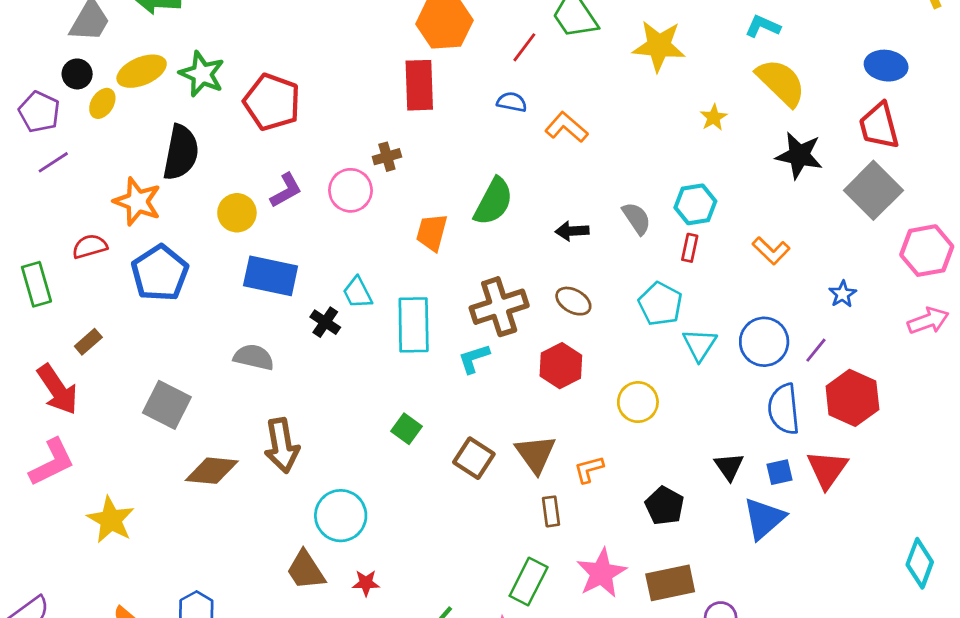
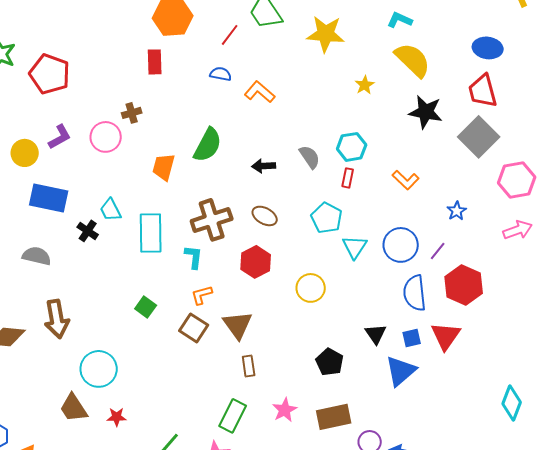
red rectangle: (419, 85) -> (155, 62), size x0.7
cyan L-shape: (474, 359) -> (194, 257), turned 115
orange L-shape: (589, 469) -> (202, 295), moved
pink star: (601, 573) -> (285, 410), size x0.7

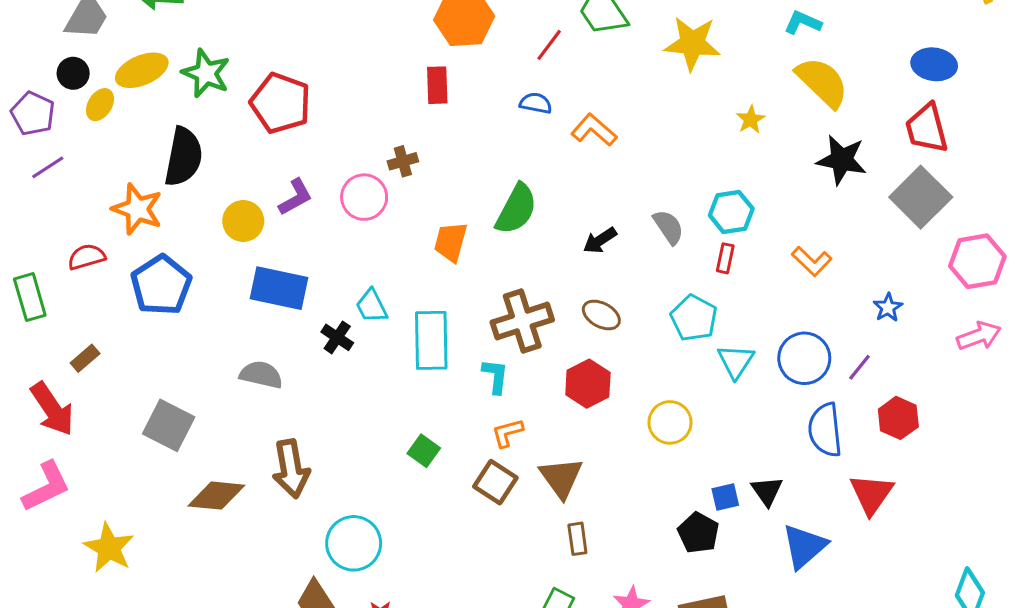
black arrow: (264, 166) -> (600, 240), turned -30
red hexagon: (464, 285) -> (898, 418), size x0.7
blue square: (412, 338) -> (725, 497), moved

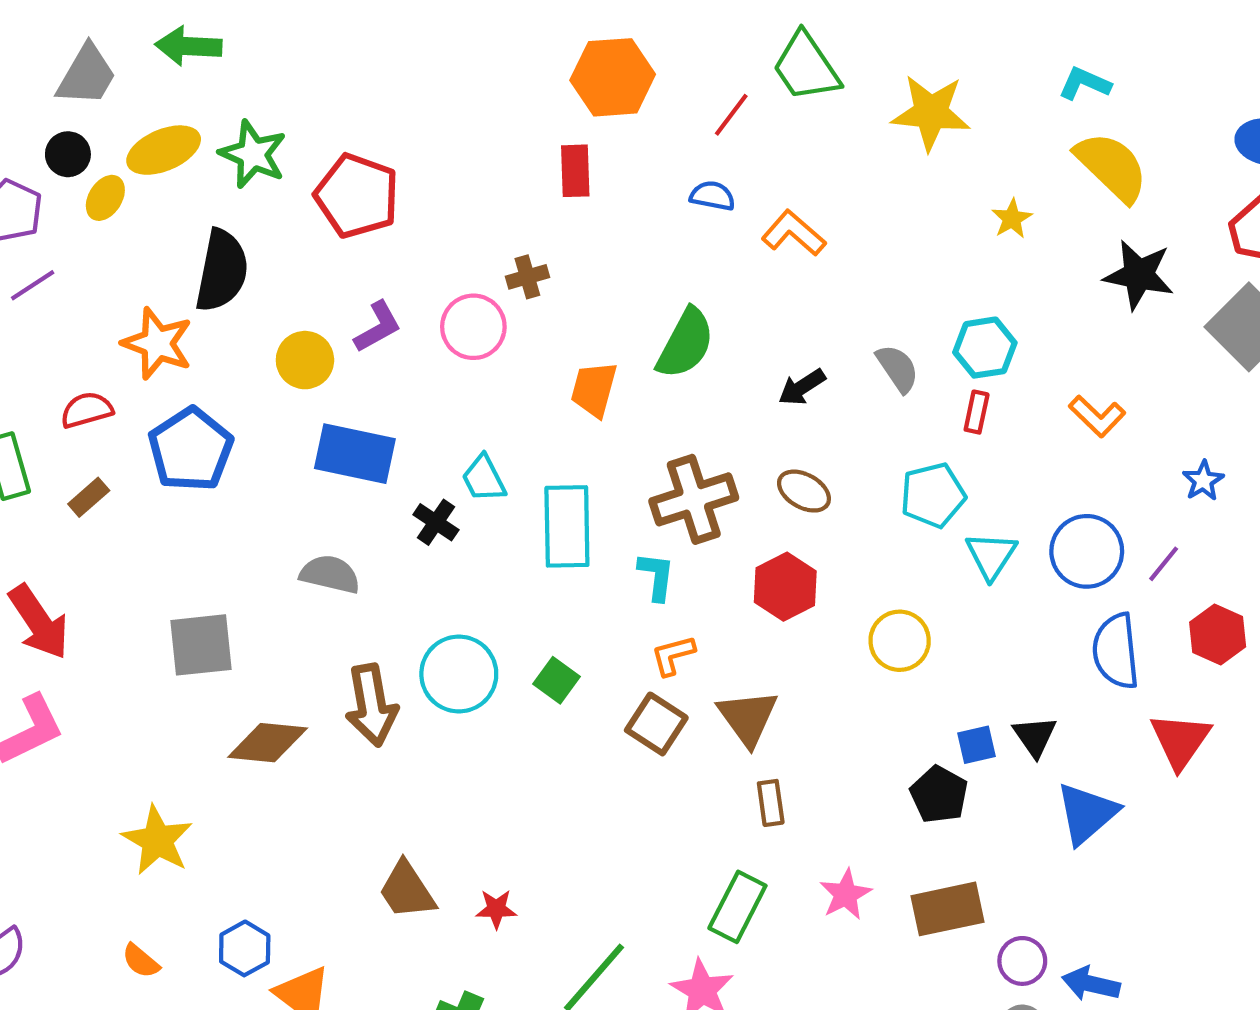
cyan pentagon: (694, 318) -> (933, 495), turned 30
brown rectangle: (85, 358) -> (89, 497), moved
gray square: (169, 425) -> (201, 645), turned -33
cyan circle: (354, 543) -> (459, 674), moved
yellow star: (109, 548) -> (157, 840), moved

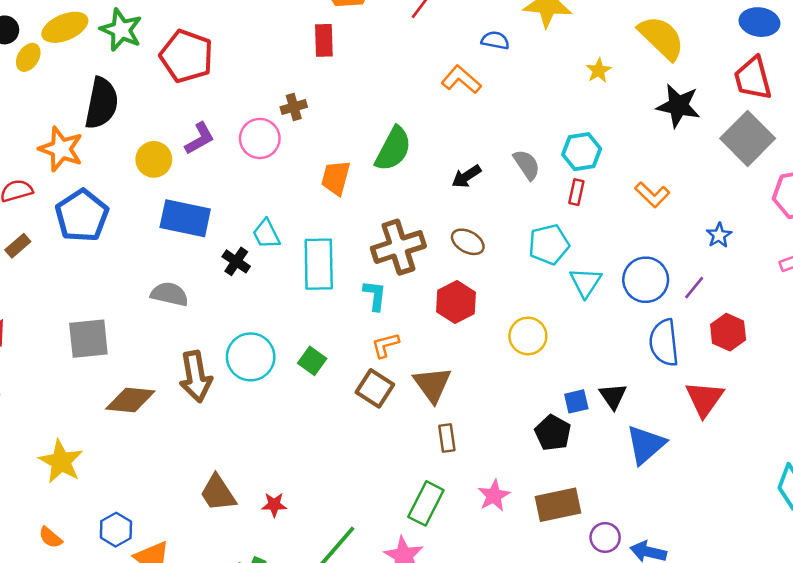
blue semicircle: (712, 196) -> (495, 40), moved

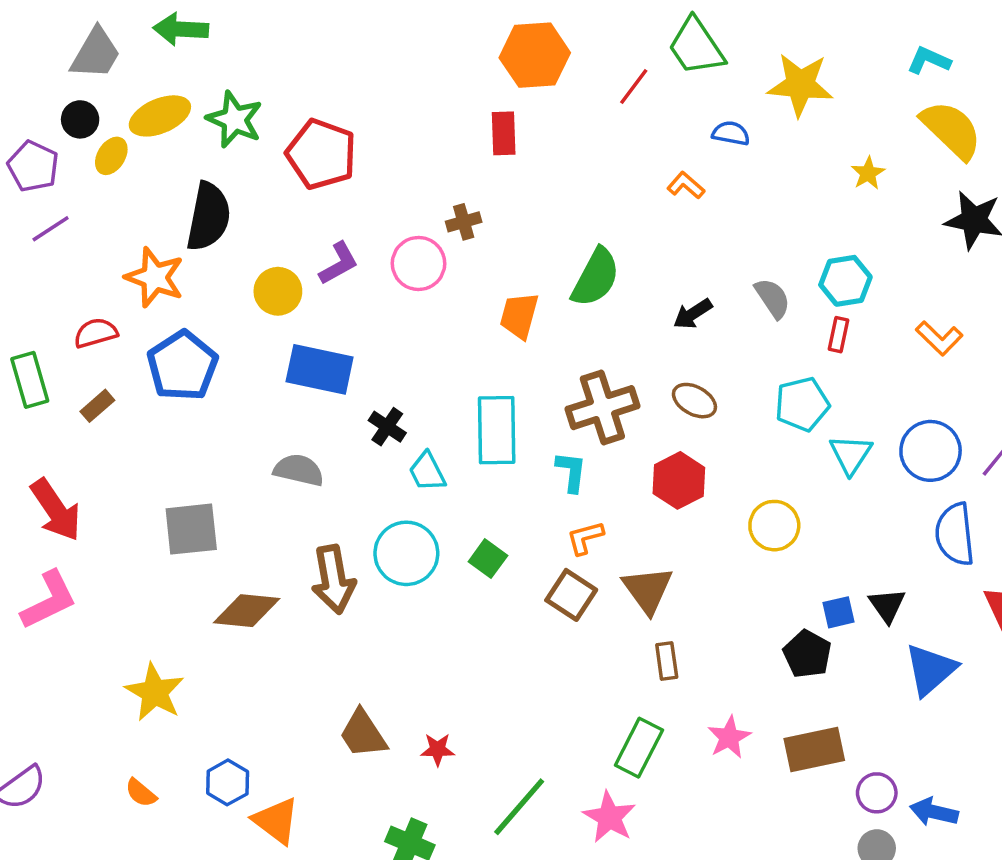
orange L-shape: (461, 80) -> (686, 185), size x0.7
cyan trapezoid: (266, 234) -> (427, 472), moved

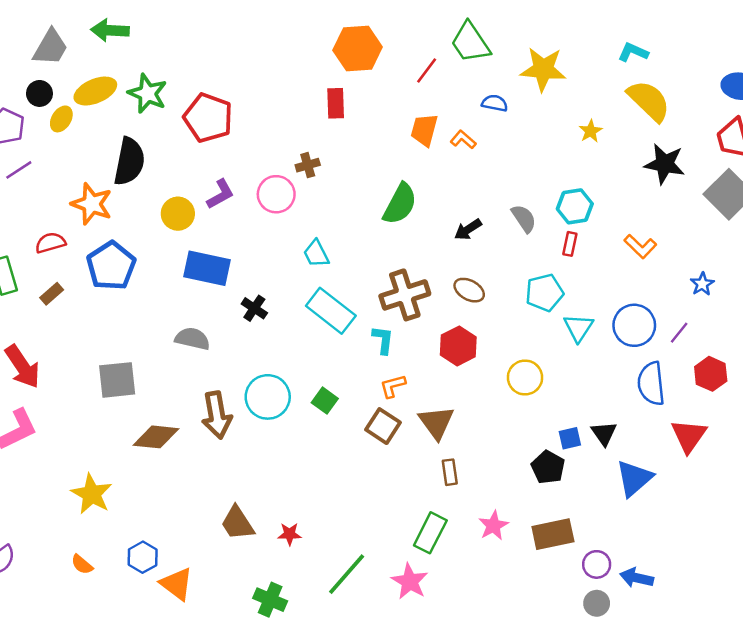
orange trapezoid: (519, 316) -> (424, 130), moved
cyan rectangle: (497, 430) -> (331, 311), turned -51
cyan trapezoid: (427, 472) -> (316, 254), moved

